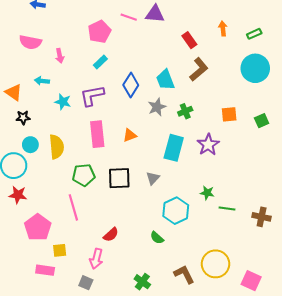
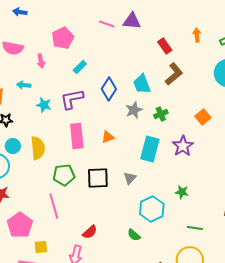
pink pentagon: (99, 32) -> (63, 38), moved
orange square: (229, 114) -> (203, 117), turned -35
green line: (227, 208) -> (195, 228), moved

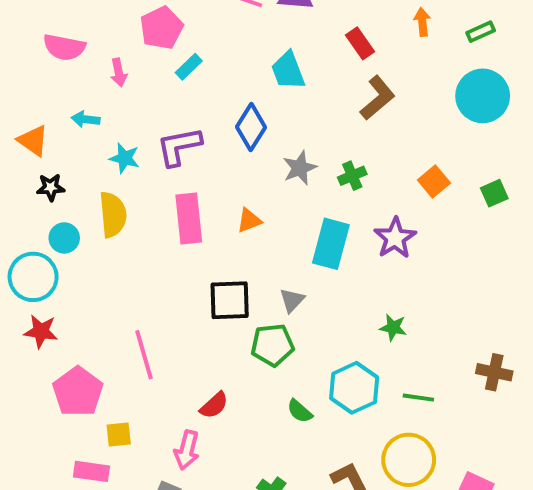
cyan rectangle: (80, 67) -> (189, 67), moved
cyan trapezoid: (142, 84) -> (288, 71), moved
yellow semicircle: (38, 148) -> (113, 215), moved
green pentagon: (64, 175) -> (272, 345), moved
cyan hexagon: (152, 209) -> (354, 388), moved

